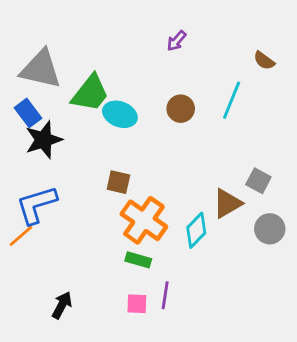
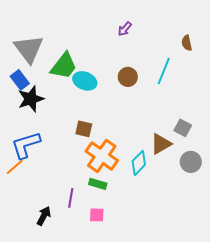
brown semicircle: (264, 61) -> (187, 43), turned 42
gray triangle: (41, 69) -> (29, 49), turned 40
purple line: (165, 295) -> (71, 198), moved

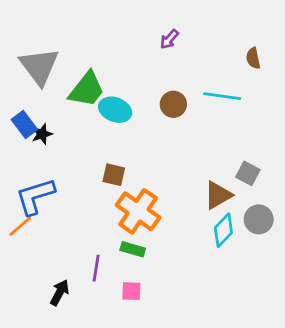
cyan line: (164, 71) -> (222, 96), turned 76
blue rectangle: (20, 80) -> (24, 125), moved
black star: (31, 99) -> (42, 134), size x0.6
cyan diamond: (139, 163) -> (223, 230), moved

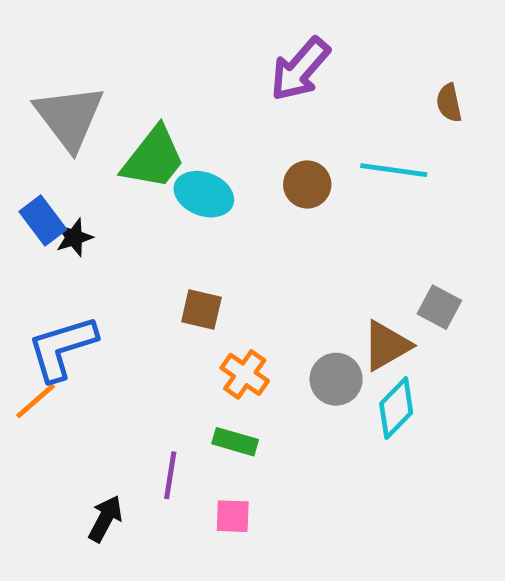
purple arrow: (169, 39) -> (300, 69), size x1.8
orange cross: (138, 211) -> (245, 374), size x0.6
gray circle: (259, 219) -> (336, 379), moved

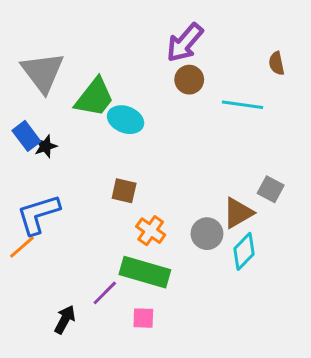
brown circle: (307, 185) -> (189, 80), moved
green rectangle: (235, 442) -> (145, 272), size x1.8
purple line: (170, 475) -> (105, 293), turned 36

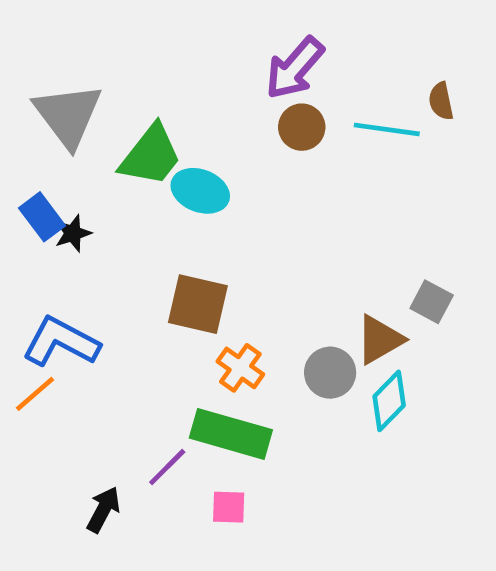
cyan line: (243, 105) -> (387, 129), moved
brown square: (124, 191) -> (198, 304), size x1.5
blue L-shape: (38, 214) -> (61, 342), turned 45

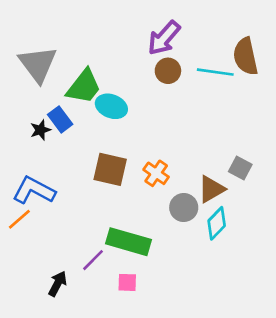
brown semicircle: (441, 101) -> (245, 56), size x1.8
blue rectangle: (42, 217) -> (60, 119), moved
orange cross: (240, 368) -> (156, 173), moved

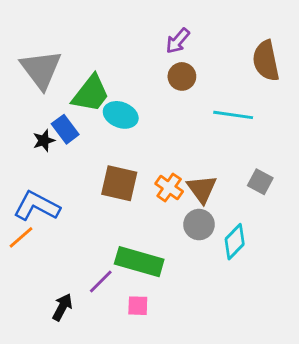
purple arrow: (164, 38) -> (178, 41), size x0.7
cyan line: (215, 72) -> (233, 115), moved
brown triangle: (211, 189) -> (202, 189), moved, turned -36

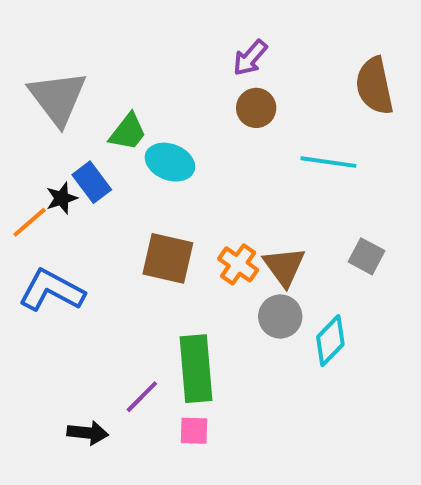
green trapezoid: (91, 94) -> (128, 132), size x0.7
orange line: (21, 237) -> (30, 222), moved
green rectangle: (139, 262) -> (196, 369), turned 69
black arrow: (62, 307) -> (88, 433), turned 68

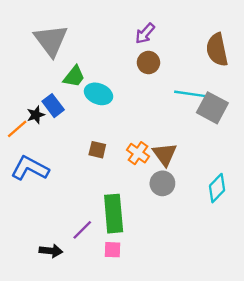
gray triangle: (58, 98) -> (51, 40), moved
gray square: (366, 256) -> (212, 108), moved, size x1.5
brown square: (168, 258) -> (97, 150), size x0.6
cyan diamond: (330, 341) -> (217, 188), moved

